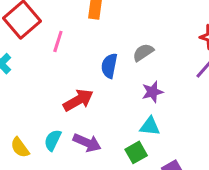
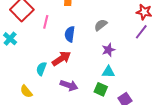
blue semicircle: (109, 66) -> (70, 34), moved
cyan semicircle: (53, 140) -> (41, 69), moved
green square: (136, 152) -> (101, 89), turned -32

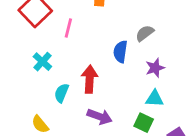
blue semicircle: (70, 34) -> (120, 52), moved
cyan cross: (10, 39) -> (42, 62), moved
red arrow: (61, 59) -> (90, 79), turned -54

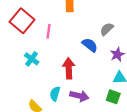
blue semicircle: (120, 52) -> (90, 45), turned 126
cyan semicircle: (62, 93) -> (55, 94), moved

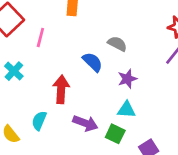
gray semicircle: (107, 29) -> (117, 44), turned 64
purple arrow: (79, 96) -> (85, 123), moved

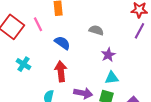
pink line: (40, 38) -> (38, 24), moved, turned -32
blue semicircle: (93, 62) -> (62, 43), moved

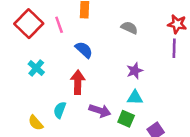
gray semicircle: (96, 30) -> (129, 28), moved
purple line: (139, 31) -> (174, 48), turned -35

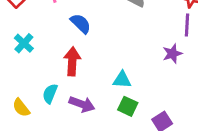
purple star: (135, 71) -> (172, 54), moved
cyan triangle: (135, 98) -> (122, 80), moved
purple arrow: (100, 111) -> (82, 104), moved

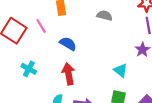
cyan triangle: (122, 80) -> (121, 70), moved, turned 48

